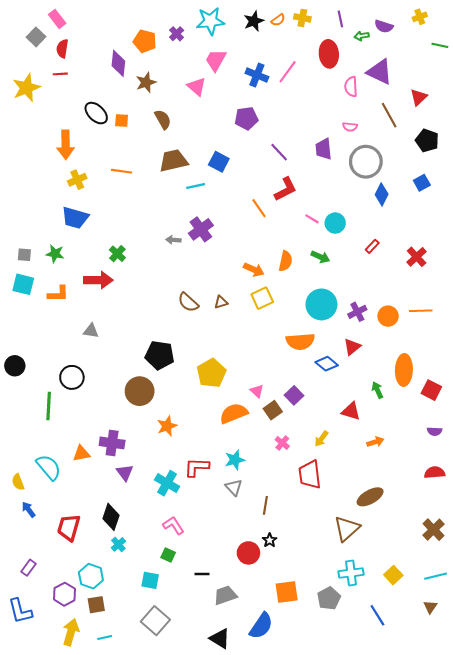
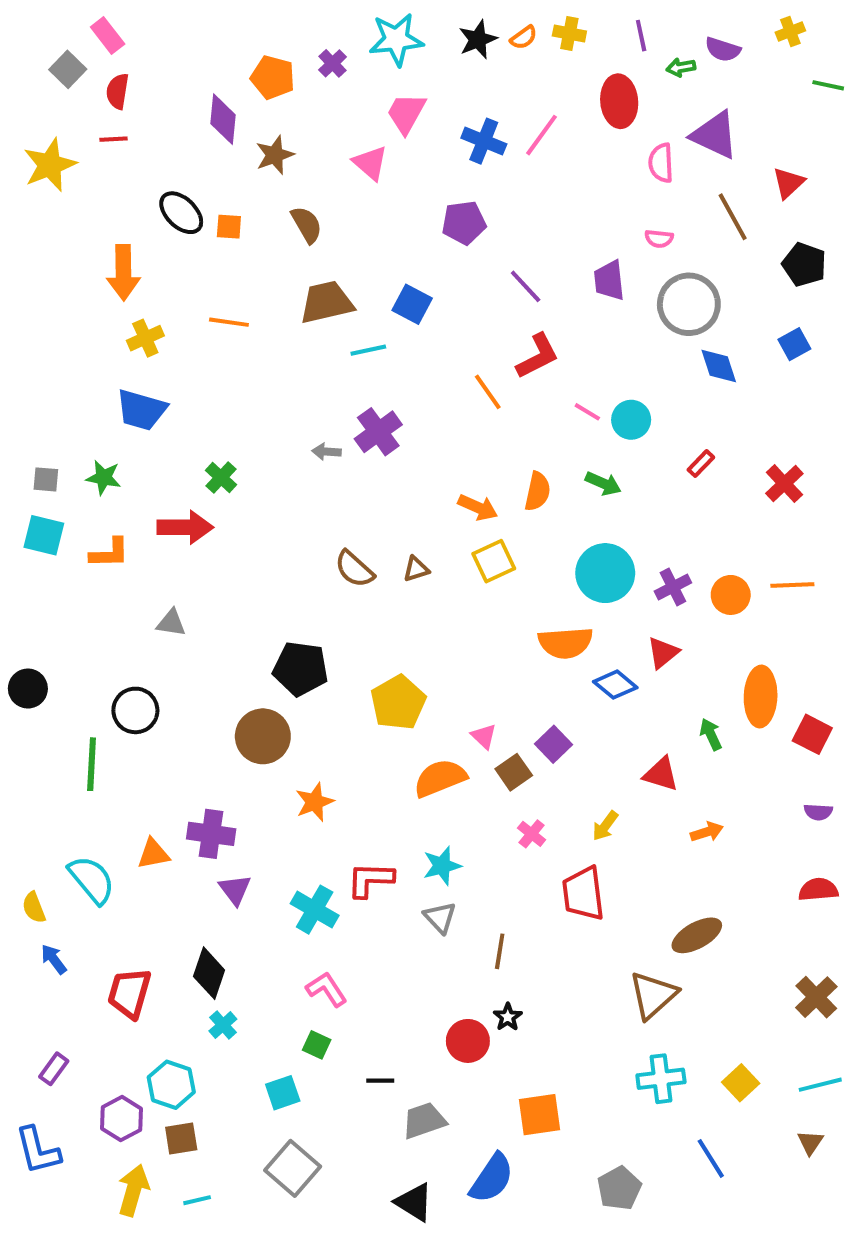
blue diamond: (382, 194) -> (719, 366), turned -45
cyan square: (150, 580) -> (283, 1093), turned -30
gray pentagon: (329, 598) -> (619, 1188), moved

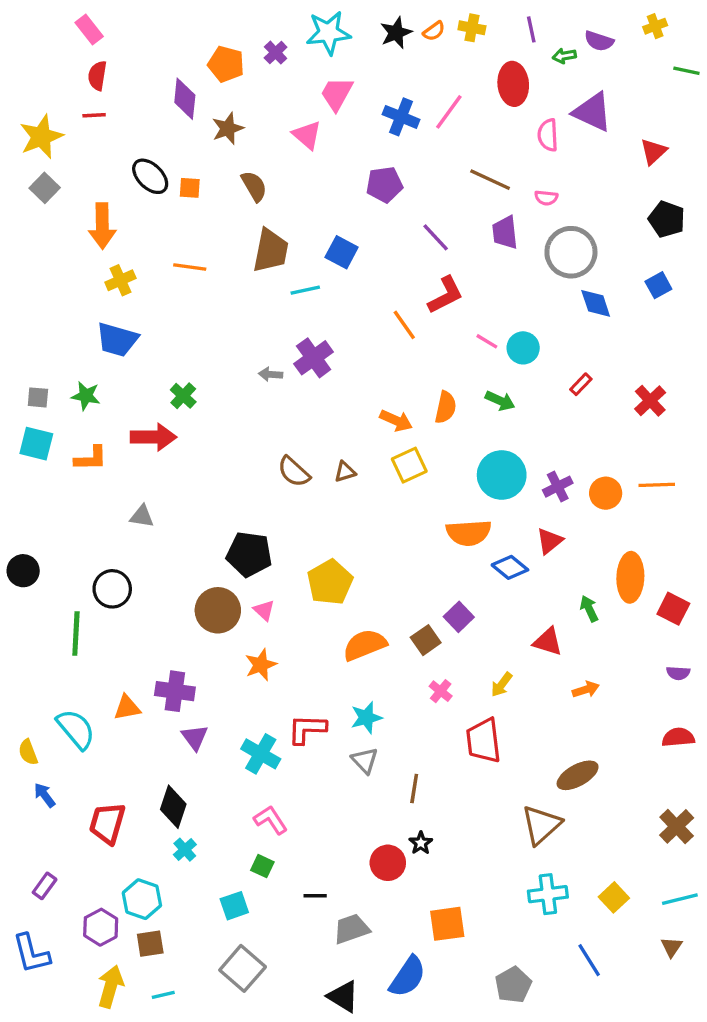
gray square: (68, 69) -> (45, 188), moved
brown line: (733, 217) -> (490, 180), moved, turned -36
brown trapezoid: (327, 302) -> (271, 251), turned 114
pink triangle: (484, 736) -> (264, 610), moved

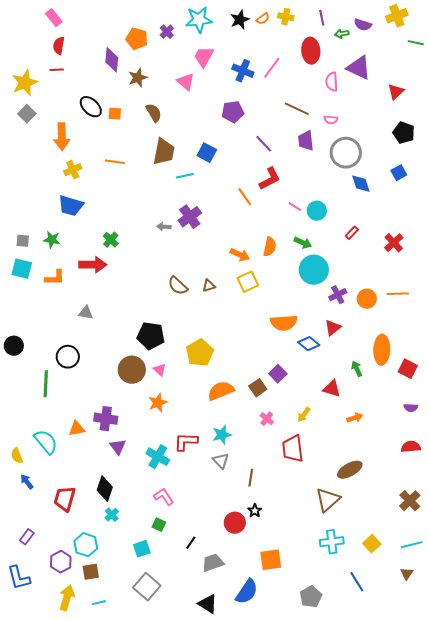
yellow cross: (655, 26) -> (397, 16), size x1.5
cyan circle: (502, 475) -> (314, 270), moved
black line: (315, 896) -> (191, 543), turned -56

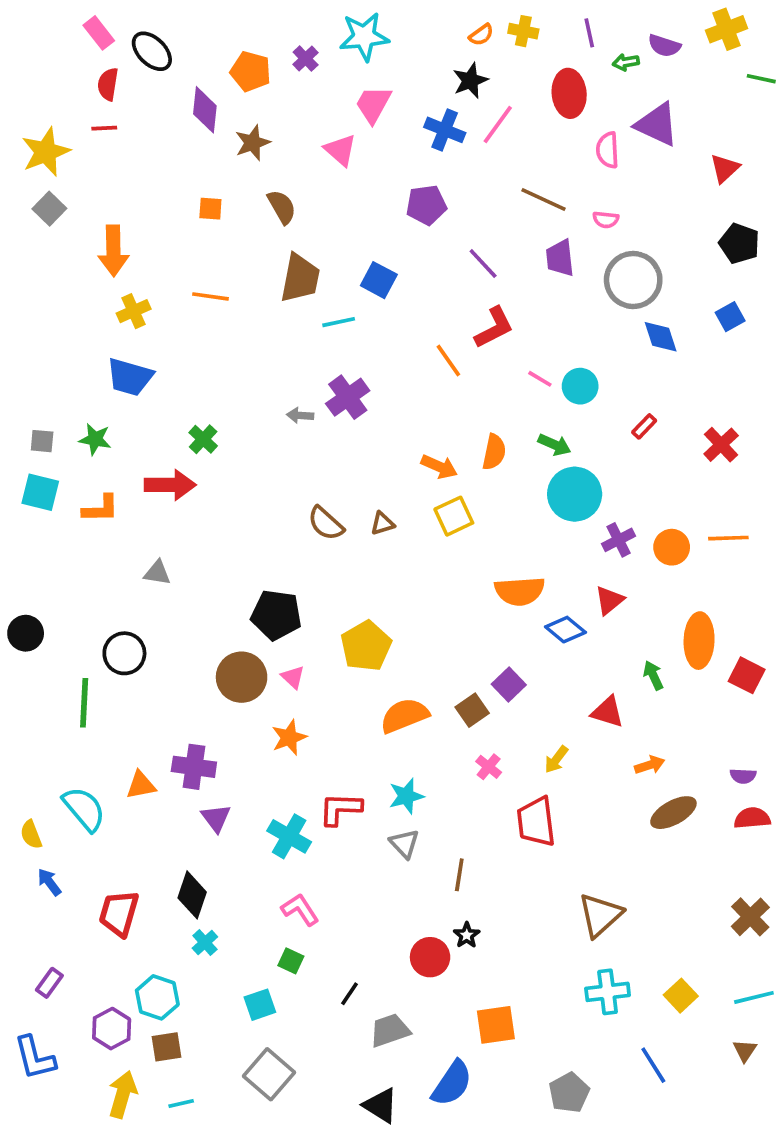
black star: (240, 20) -> (470, 81), moved
black ellipse: (91, 107) -> (152, 51), moved
purple semicircle: (411, 408) -> (743, 776), moved
brown ellipse: (350, 470) -> (673, 813), moved

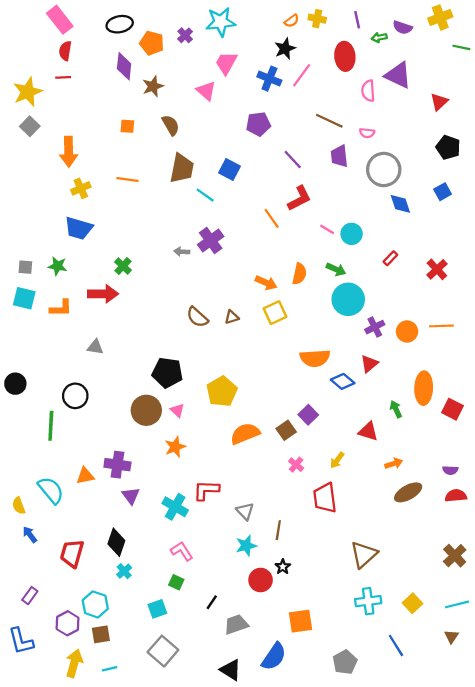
pink rectangle: (99, 33) -> (60, 20), size x1.4
black ellipse: (152, 51) -> (120, 24), moved, turned -55
cyan line: (339, 322) -> (205, 195), turned 48
cyan star: (406, 796) -> (246, 546), moved

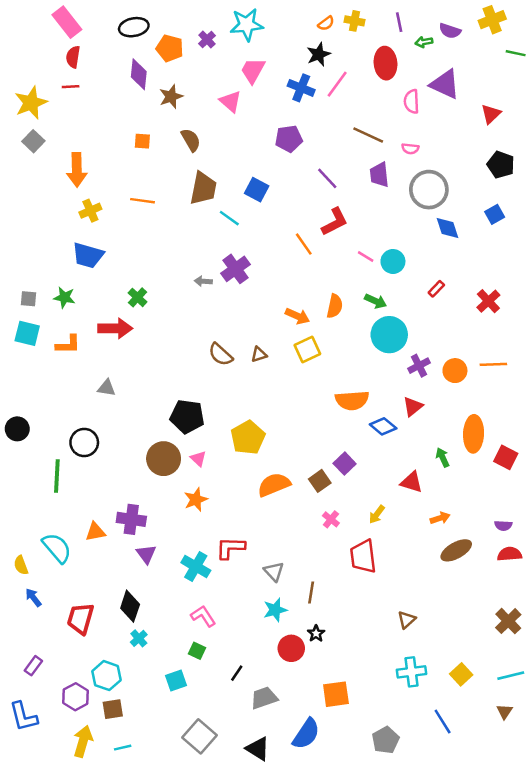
brown triangle: (364, 555) -> (407, 620), size x0.6
gray square: (163, 651) -> (200, 736), moved

